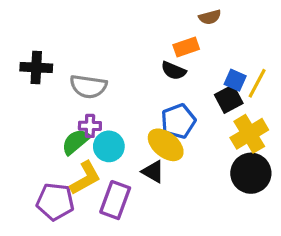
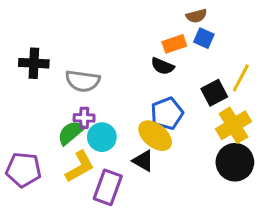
blue square: (235, 80) -> (204, 38), moved
purple pentagon: (55, 202) -> (24, 170), moved

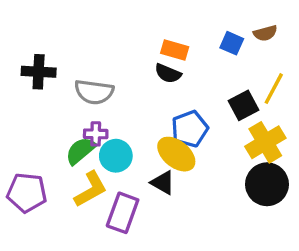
brown semicircle: (196, 16) -> (265, 33), moved
orange rectangle: (174, 44) -> (175, 50), moved, turned 35
black semicircle: (162, 66) -> (168, 73), moved

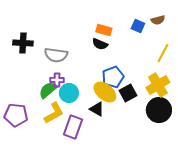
black square: (243, 105) -> (128, 93), moved

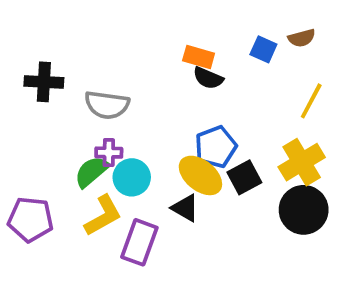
black semicircle: (100, 44) -> (208, 78), moved

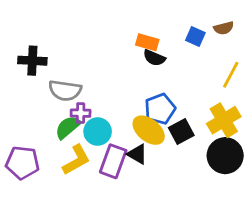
gray semicircle: (107, 105) -> (65, 90), moved
purple rectangle: (139, 242) -> (113, 161), moved

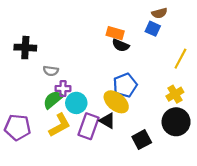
brown semicircle: (224, 28) -> (159, 13), moved
gray semicircle: (65, 90) -> (51, 71), size x0.6
yellow cross: (224, 120) -> (175, 94), size x0.7
black square: (181, 132) -> (142, 140), moved

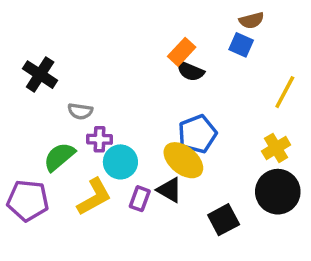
orange rectangle: (115, 33) -> (182, 52), turned -63
black cross: (25, 48) -> (40, 75), turned 30
green semicircle: (53, 100) -> (59, 157), moved
purple rectangle: (88, 126) -> (140, 199), size x0.6

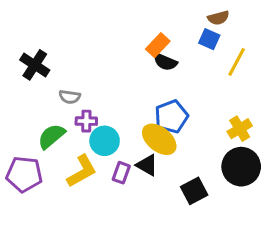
yellow line: (285, 92) -> (237, 62), moved

